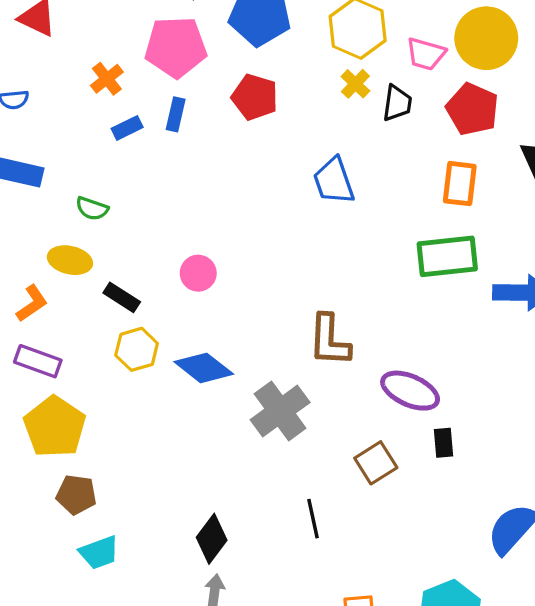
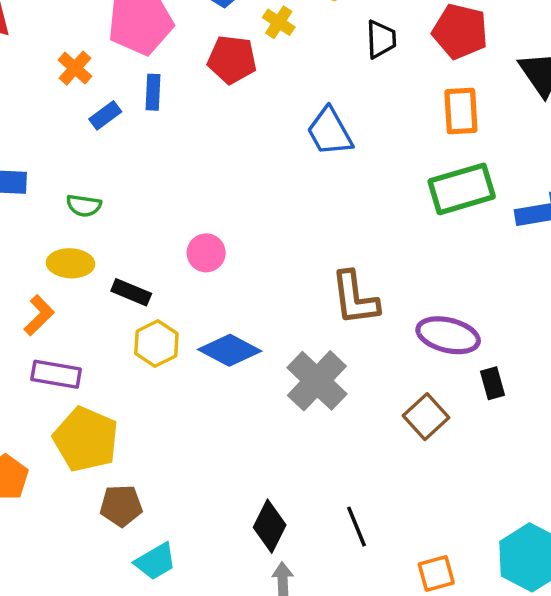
yellow cross: (355, 84) -> (279, 22), moved
black line: (313, 519) -> (357, 527), moved

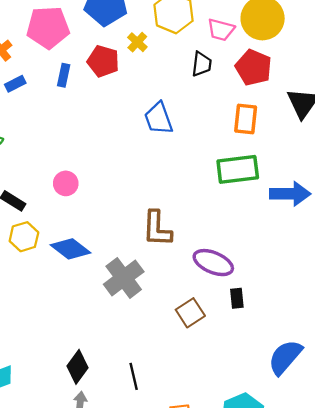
blue rectangle: (153, 92) -> (64, 75), moved

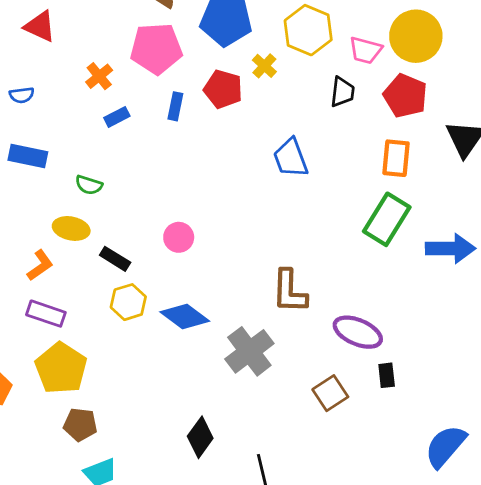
green rectangle: (238, 169) -> (387, 219), turned -51
black diamond: (78, 367) -> (200, 437), moved

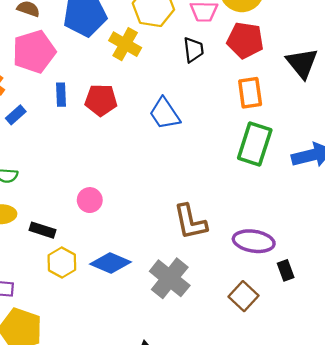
yellow cross: (264, 66) -> (125, 44), size x1.5
red pentagon: (223, 89) -> (101, 100), moved

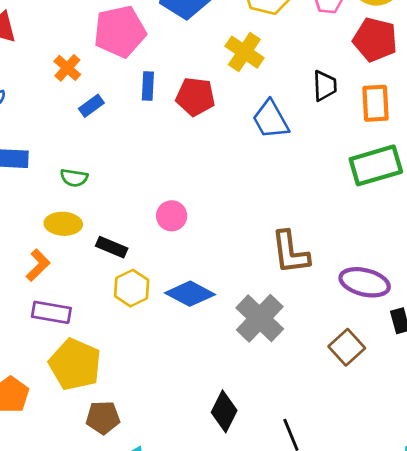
yellow cross: (125, 44) -> (244, 52), moved
black trapezoid: (193, 50) -> (325, 86), moved
green rectangle: (255, 144) -> (376, 165), turned 51

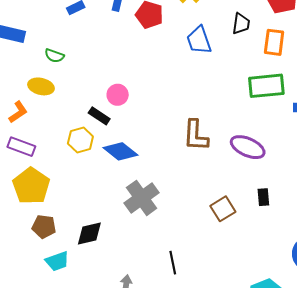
black rectangle: (112, 247) -> (99, 116), moved
purple ellipse: (365, 282) -> (248, 147), moved
gray cross: (260, 318) -> (142, 198), moved
black diamond: (224, 411) -> (89, 234), moved, turned 40

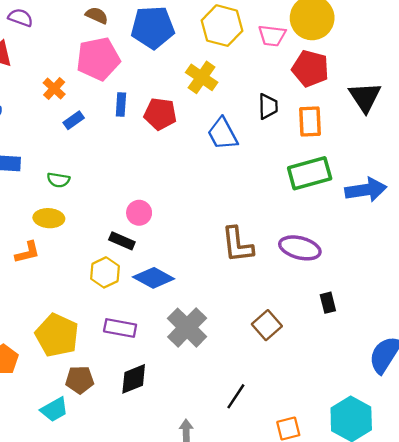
orange L-shape: (18, 112) -> (27, 252), turned 30
purple rectangle: (21, 147) -> (120, 328), moved
brown square: (223, 209) -> (267, 325), moved
cyan trapezoid: (57, 261) -> (54, 409), moved
black line: (173, 263) -> (236, 396), turned 55

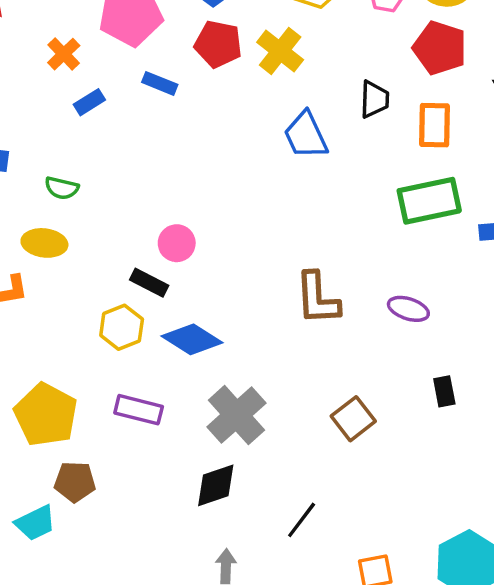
blue rectangle: (121, 105) -> (160, 83), turned -75
red pentagon: (160, 114) -> (218, 44), moved
purple ellipse: (300, 248) -> (408, 309), size x0.7
black diamond: (134, 379) -> (216, 485), moved

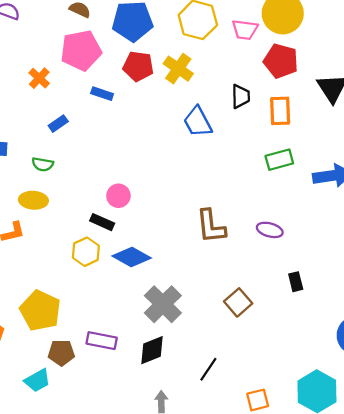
blue rectangle: (89, 102) -> (58, 124), moved
green rectangle: (429, 201) -> (279, 160), size x0.7
purple rectangle: (139, 410) -> (102, 341), moved

